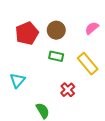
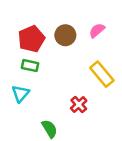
pink semicircle: (92, 28) -> (97, 30), moved
green rectangle: (56, 56) -> (30, 66), moved

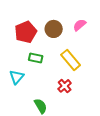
green rectangle: (30, 66) -> (36, 58), moved
yellow rectangle: (102, 74) -> (71, 60), moved

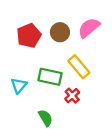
pink semicircle: (80, 25) -> (89, 28), size x1.5
green rectangle: (36, 58) -> (50, 77), moved, size x1.5

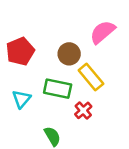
brown circle: (60, 32) -> (69, 54), moved
red pentagon: (29, 36) -> (20, 51), moved

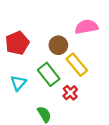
pink semicircle: (103, 32) -> (86, 27), turned 30
green rectangle: (58, 89) -> (49, 74), turned 40

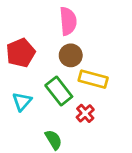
pink semicircle: (86, 27) -> (68, 21), moved, turned 95
yellow rectangle: (77, 65) -> (93, 79), turned -35

